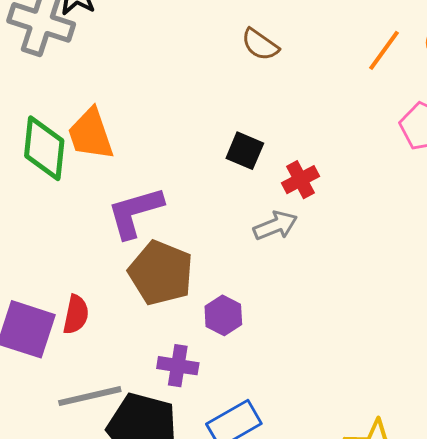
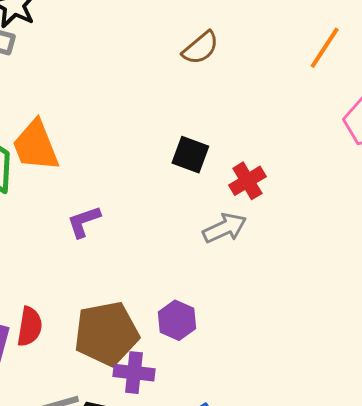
brown semicircle: (260, 45) -> (200, 48), turned -72
purple L-shape: (135, 212) -> (84, 222), size x0.6
brown pentagon: (161, 273) -> (106, 334), moved, turned -30

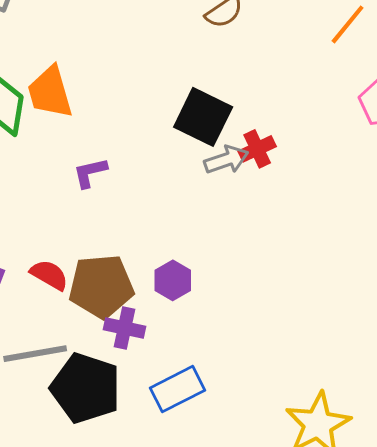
black square: (190, 155) -> (203, 117), size x1.5
gray arrow: (225, 228) -> (226, 160), moved
red semicircle: (30, 327) -> (49, 275), moved, turned -75

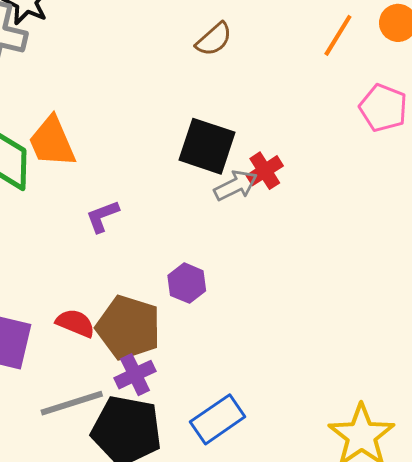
purple hexagon: (173, 280) -> (187, 283), moved
brown pentagon: (101, 286) -> (128, 328), turned 30
purple cross: (125, 328) -> (135, 375), moved, turned -30

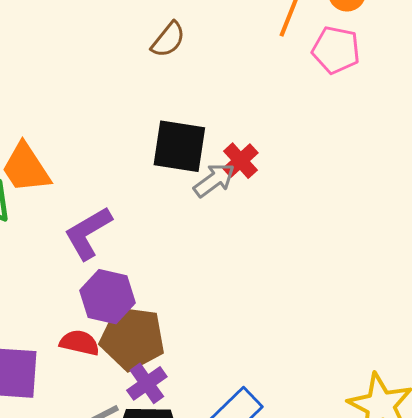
pink pentagon: (383, 108) -> (336, 50), moved
purple L-shape: (102, 216) -> (88, 233), size x1.5
purple hexagon: (187, 283) -> (107, 297), moved, size x1.4

